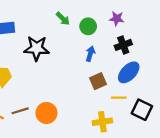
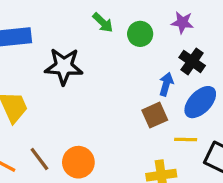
black cross: (123, 45) -> (192, 61), turned -35
blue arrow: (90, 54) -> (166, 84), moved
brown line: (20, 111) -> (39, 159), turned 70

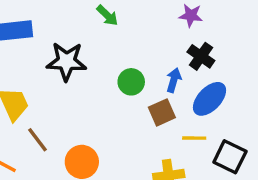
green circle: (140, 34) -> (131, 82), moved
brown line: (39, 159) -> (38, 140), moved

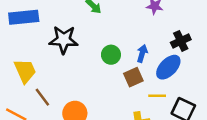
black cross: (201, 56) -> (181, 41), moved, turned 30

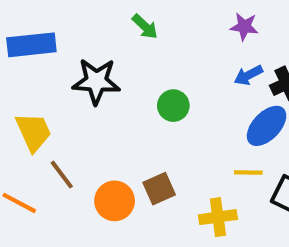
blue arrow: (142, 53) -> (248, 75), moved, turned -133
brown square: (133, 77) -> (159, 189), moved

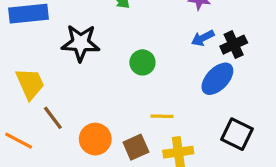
yellow line: (248, 172) -> (162, 116), moved
brown square: (159, 189) -> (136, 147), moved

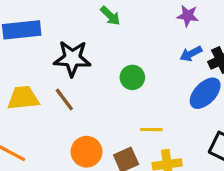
yellow trapezoid: (30, 84) -> (23, 98), turned -72
brown line: (53, 118) -> (64, 100), moved

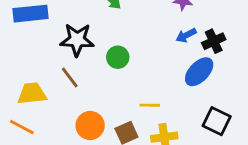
green circle: (132, 77) -> (118, 57), moved
yellow trapezoid: (23, 98) -> (32, 94), moved

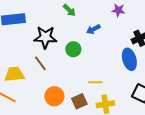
blue arrow: (186, 35) -> (93, 29), moved
blue ellipse: (199, 72) -> (129, 59), turned -60

